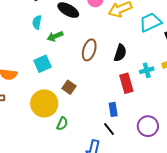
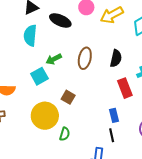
cyan semicircle: (37, 22) -> (30, 35), size x1.5
green arrow: (55, 36) -> (54, 59), moved
black line: (109, 129) -> (112, 135), turned 32

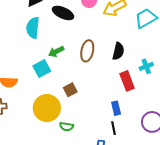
brown square: (68, 97) -> (70, 90), turned 32
green semicircle: (65, 134) -> (67, 127), turned 80

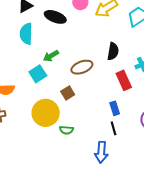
brown ellipse: (87, 51) -> (82, 67), moved, turned 60

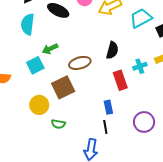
brown square: (68, 93) -> (63, 87), size x1.6
yellow circle: (46, 113) -> (39, 105), size x0.7

